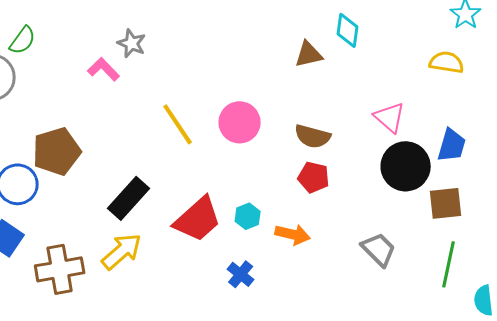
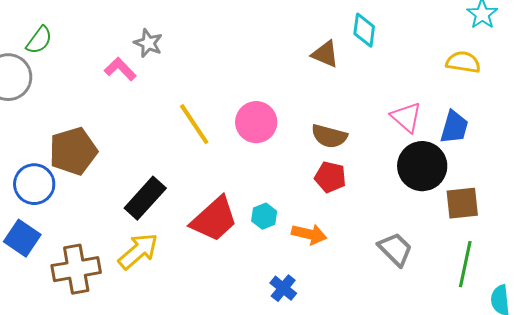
brown triangle: (309, 54) -> (325, 54), turned 36
blue trapezoid: (452, 145) -> (454, 127), moved
blue cross: (241, 274) -> (283, 288), moved

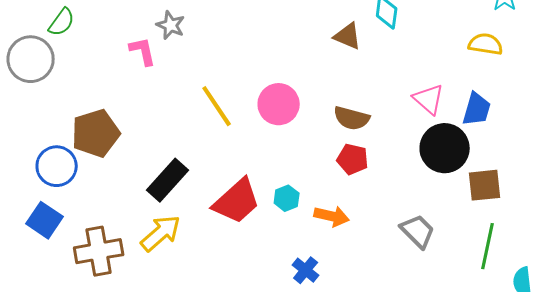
pink L-shape: (120, 69) -> (143, 51), turned 32

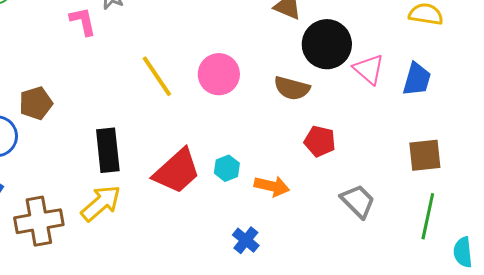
brown pentagon: (96, 133) -> (36, 103), size x0.7
black circle: (445, 148) -> (327, 44), moved
red pentagon: (353, 159) -> (320, 141), moved
black rectangle: (168, 180) -> (108, 150), turned -48

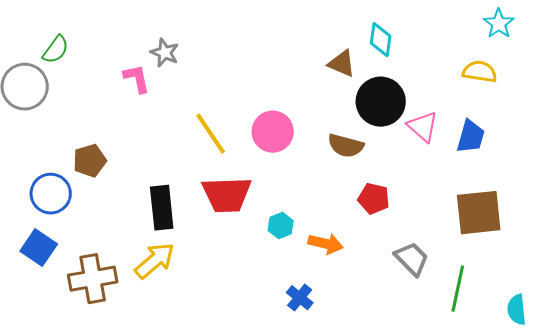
brown square: (425, 155) -> (479, 213), size x1.4
red trapezoid: (177, 171) -> (227, 195), moved, turned 40
green line: (428, 216) -> (458, 289), moved

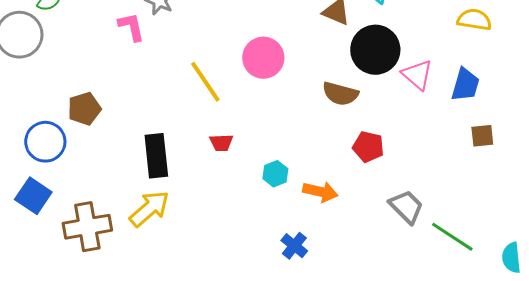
pink circle: (273, 132) -> (263, 58), moved
red trapezoid: (227, 195) -> (221, 143), size x0.5
brown square: (479, 213) -> (482, 136), moved, size x0.5
green line: (458, 289) -> (452, 237), turned -69

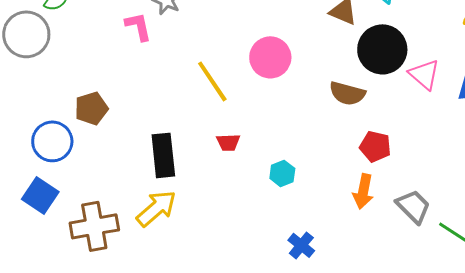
orange arrow: (320, 192) -> (363, 191), moved, turned 88

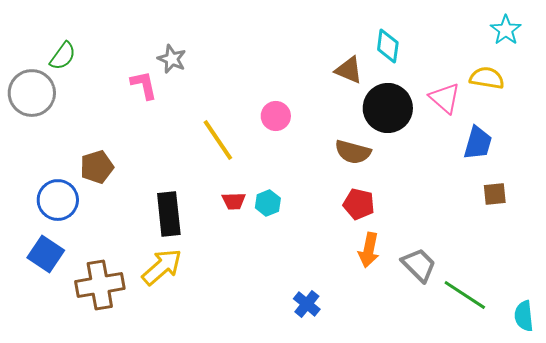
pink circle: (270, 57) -> (276, 116), size x0.7
pink triangle: (424, 74) -> (445, 98), moved
red pentagon: (375, 146) -> (359, 204), moved
cyan hexagon: (282, 173) -> (268, 203), moved

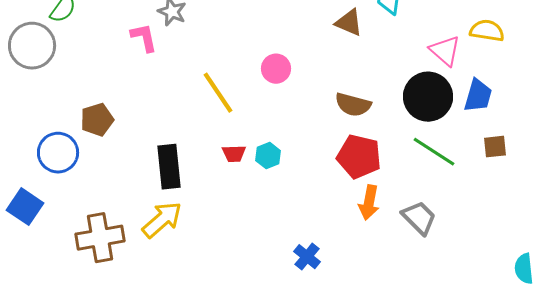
black circle: (388, 108) -> (428, 97), moved
red pentagon: (359, 204) -> (359, 157), size x1.4
blue square: (46, 254) -> (25, 207), moved
green line: (465, 295) -> (434, 152), moved

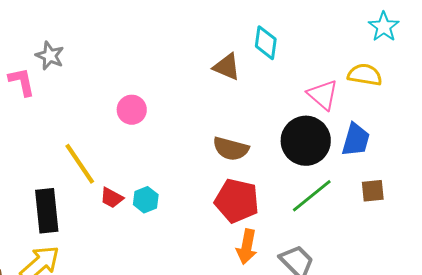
pink circle: (276, 69) -> (132, 110), moved
yellow line: (218, 93) -> (80, 164), moved
green line: (434, 152) -> (312, 196), turned -72
red trapezoid: (234, 154) -> (112, 198), turned 30

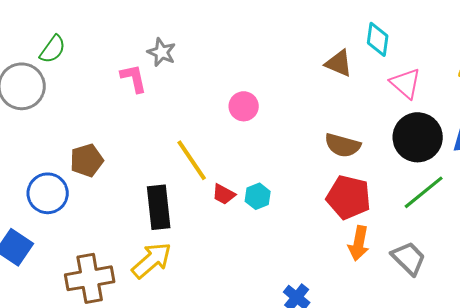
pink triangle: (323, 95) -> (406, 83), moved

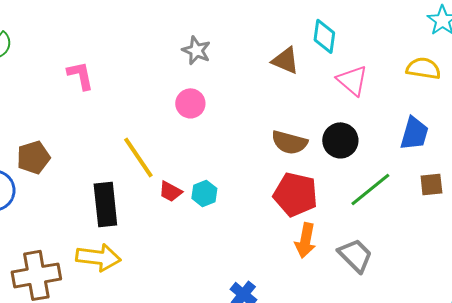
gray star: (162, 52) -> (196, 50), moved
black circle: (418, 137) -> (340, 140), moved, size x0.7
yellow arrow: (152, 260) -> (98, 257), turned 48

